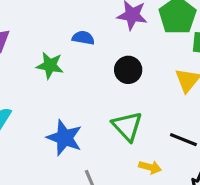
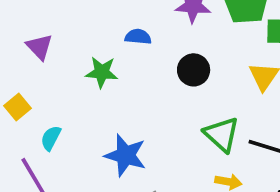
green triangle: (127, 126) -> (222, 134), moved

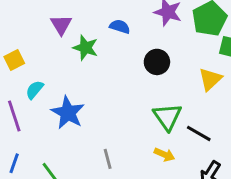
purple triangle: (39, 47) -> (61, 25), moved
blue star: (125, 155) -> (68, 113), moved

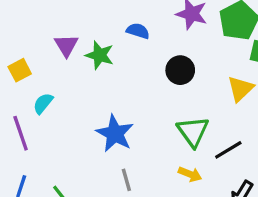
purple triangle: (61, 25) -> (66, 45), moved
blue star: (68, 113) -> (115, 134), moved
black line: (199, 133) -> (228, 150), turned -60

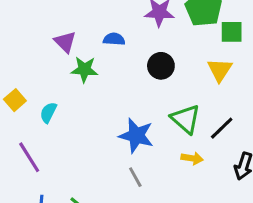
purple triangle: (66, 45) -> (65, 42), moved
cyan semicircle: (43, 103) -> (48, 113), moved
blue star: (115, 134) -> (136, 136), moved

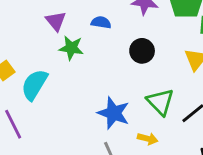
cyan semicircle: (48, 113) -> (34, 85), size x1.6
yellow arrow: (192, 158) -> (148, 139), moved

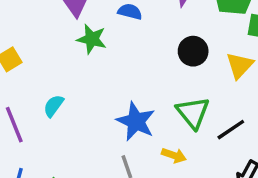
black circle: (142, 51) -> (193, 51), moved
cyan semicircle: (34, 85) -> (53, 106), moved, size x0.6

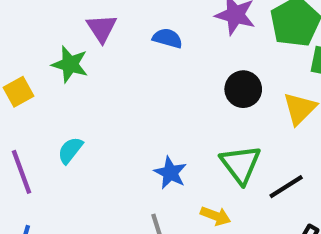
green star: (92, 39) -> (70, 64), moved
blue star: (136, 121) -> (170, 173), size x0.7

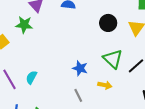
cyan semicircle: (70, 150) -> (31, 77), moved

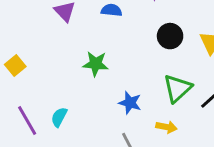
green star: (24, 25) -> (96, 64), moved
green triangle: (113, 59) -> (177, 88), turned 35

